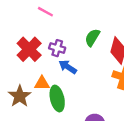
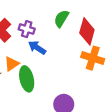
orange triangle: (42, 83) -> (12, 64), turned -35

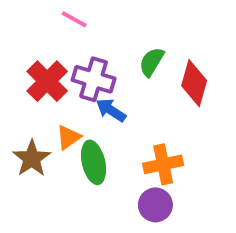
purple cross: (27, 29) -> (94, 79), size x1.5
orange cross: (93, 58) -> (163, 164), moved, turned -30

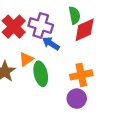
green semicircle: (152, 62) -> (74, 15), turned 138
red diamond: (194, 83) -> (85, 30), moved, turned 50

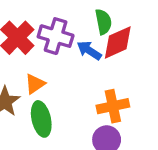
blue arrow: (51, 43) -> (89, 50), moved
green ellipse: (41, 74) -> (41, 119), moved

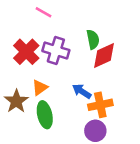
blue arrow: (89, 50) -> (82, 91), moved

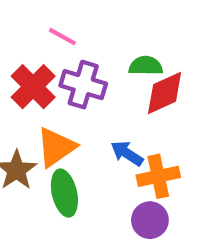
pink line: (44, 12) -> (62, 37), moved
green semicircle: (93, 39) -> (146, 66), turned -78
orange triangle: (40, 88) -> (56, 147), size x1.5

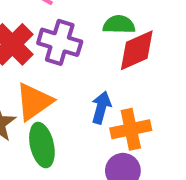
blue arrow: (127, 153) -> (101, 108), turned 72

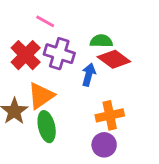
red diamond: (137, 50) -> (114, 59), turned 60
blue arrow: (101, 108) -> (89, 75), moved

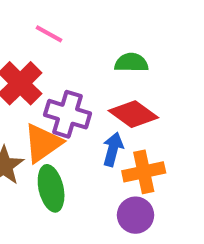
purple cross: (59, 54) -> (68, 114), moved
red diamond: (114, 59) -> (133, 114), moved
blue arrow: (89, 75) -> (113, 149), moved

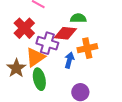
red diamond: (133, 114) -> (65, 33), moved, turned -30
orange cross: (144, 172) -> (87, 48), moved

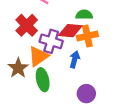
orange cross: (87, 48) -> (87, 36), moved

